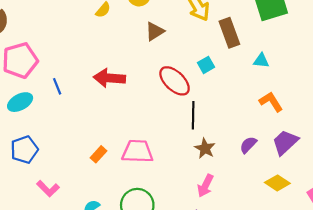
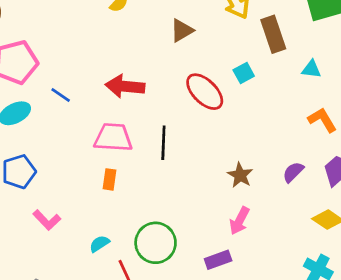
blue line: (57, 86) -> (61, 95), turned -35
black line: (193, 115) -> (163, 143), moved
pink trapezoid: (137, 151) -> (113, 137), moved
orange rectangle: (98, 154) -> (110, 179), turned -35

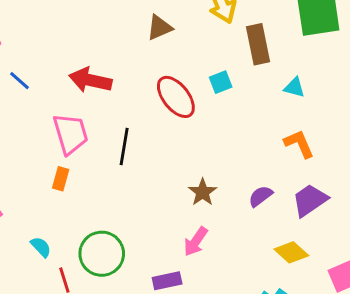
pink trapezoid: (113, 137) -> (70, 134), turned 63
cyan semicircle: (99, 244) -> (41, 247), turned 72

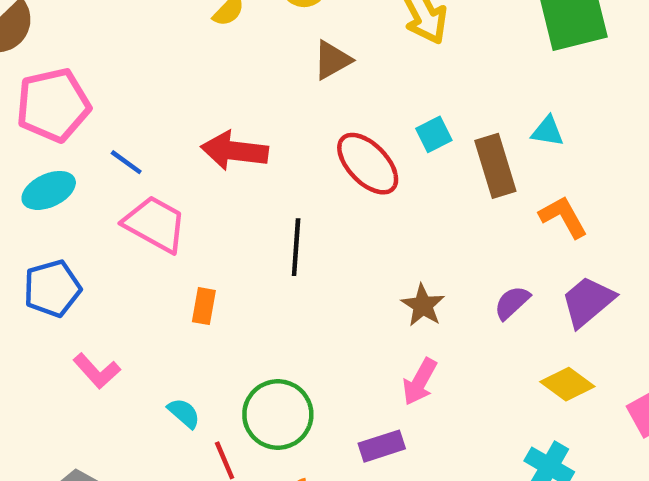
brown rectangle: (258, 44) -> (495, 166), moved
pink trapezoid: (70, 134) -> (155, 224), moved, turned -39

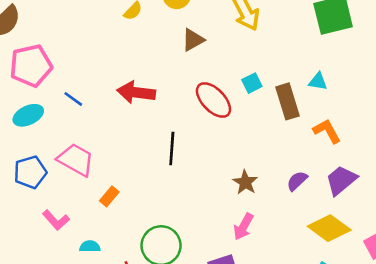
pink trapezoid: (155, 224) -> (76, 160), moved
orange rectangle: (204, 306) -> (109, 196), moved, turned 30
yellow diamond: (567, 384) -> (329, 228), size x1.4
cyan semicircle: (184, 413) -> (90, 246), moved, turned -42

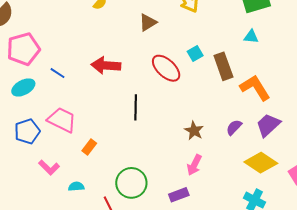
cyan triangle: (318, 81) -> (251, 37), moved
orange L-shape: (327, 131) -> (255, 88), size x1.4

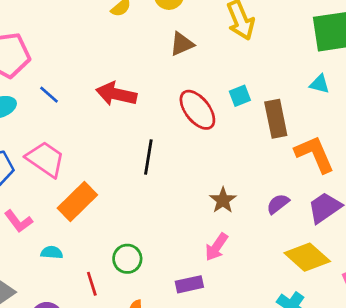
orange rectangle: (89, 147) -> (77, 201), size x1.8
green circle: (131, 183) -> (127, 259), size x0.7

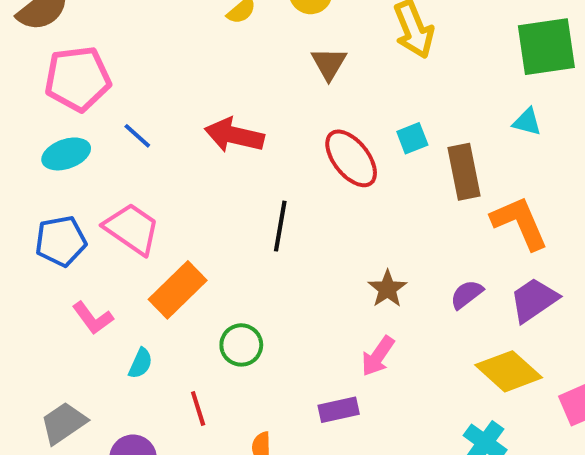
brown triangle: (182, 44) -> (329, 64), turned -36
cyan semicircle: (52, 253) -> (140, 363), turned 110
green circle: (127, 259) -> (241, 345), moved

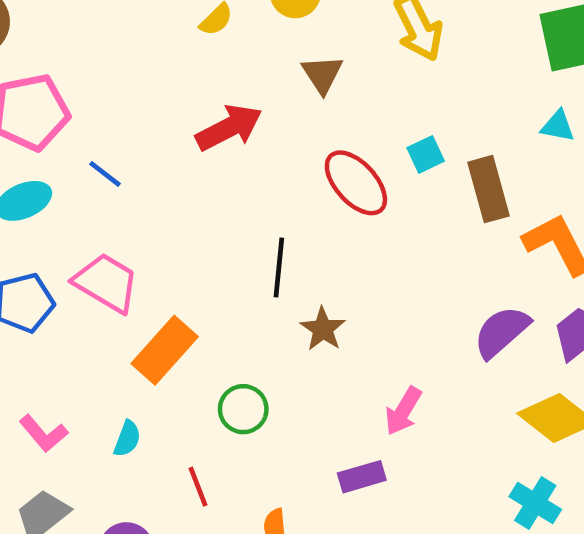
red arrow: (234, 135) -> (229, 128), moved, turned 144
brown star: (387, 289) -> (323, 329), moved
purple semicircle: (467, 294) -> (502, 332), size x1.5
pink L-shape: (93, 318) -> (43, 433), moved

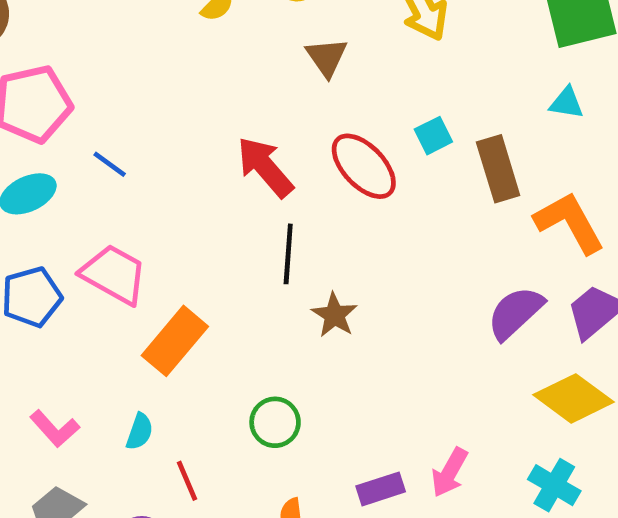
red arrow: (229, 128) -> (265, 167), moved, turned -102
green circle: (243, 409) -> (275, 422), moved
pink arrow: (403, 411) -> (449, 472), moved
purple rectangle: (362, 477) -> (381, 489), moved
red line: (198, 487) -> (187, 481), moved

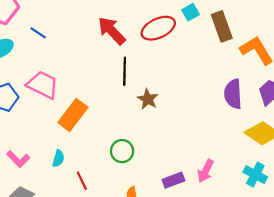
red ellipse: (364, 166) -> (158, 28), turned -68
purple semicircle: (515, 313) -> (233, 94), turned -48

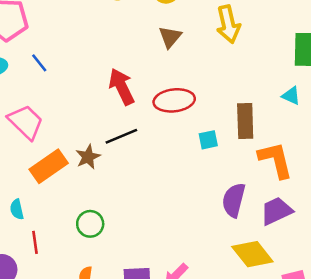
cyan square: (190, 12) -> (208, 140), moved
black line: (125, 71) -> (121, 136), turned 48
brown star: (148, 99) -> (88, 157), moved
cyan semicircle: (58, 158) -> (17, 209), turned 133

